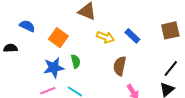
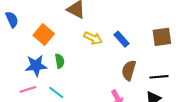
blue semicircle: (27, 26) -> (12, 19), turned 35
brown semicircle: (120, 66) -> (129, 70), moved
black line: (171, 68) -> (159, 77), turned 42

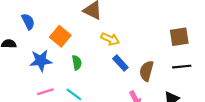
blue rectangle: (122, 39) -> (120, 63), moved
blue star: (36, 66) -> (41, 61), moved
black line: (159, 77) -> (182, 67), moved

